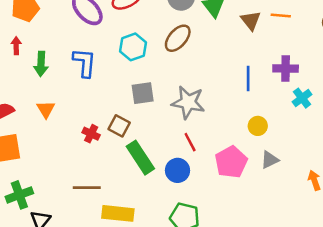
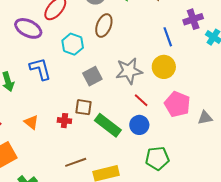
orange triangle: (46, 109) -> (31, 122), moved
yellow circle: (258, 126) -> (164, 67), moved, size x1.5
gray triangle: (270, 160) -> (205, 118), moved, turned 35

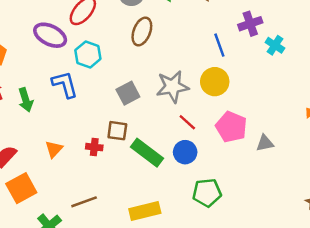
cyan hexagon: (73, 44) -> (88, 54), moved
orange triangle: (31, 122) -> (54, 149), turned 35
brown line: (76, 162) -> (84, 202), moved

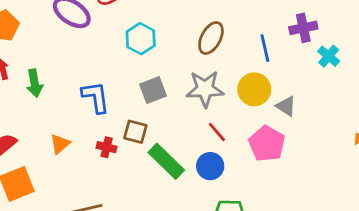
brown ellipse: (142, 31) -> (211, 38), moved
cyan hexagon: (88, 54) -> (141, 39), moved
blue L-shape: (65, 84) -> (96, 97), moved
gray triangle: (265, 143) -> (286, 106), moved, turned 36

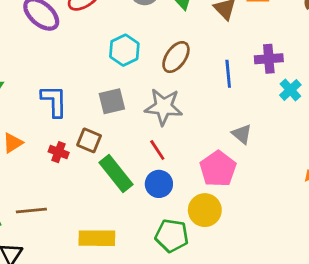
cyan hexagon: (141, 39) -> (124, 50), moved
yellow circle: (254, 89) -> (205, 210), moved
red line: (217, 132) -> (157, 150), moved

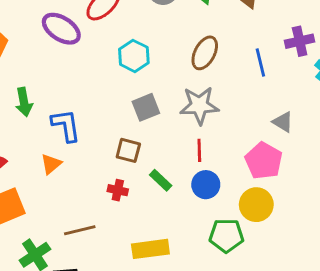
cyan hexagon: (124, 50) -> (134, 56), moved
blue L-shape: (54, 101) -> (66, 125), moved
red line: (157, 150) -> (199, 150), turned 40
red cross: (59, 152) -> (118, 190), moved
green rectangle: (116, 173) -> (161, 180), size x0.6

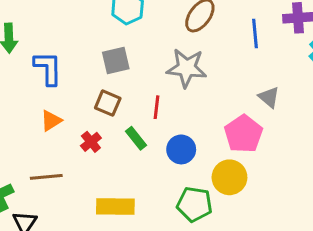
gray square: (146, 107) -> (116, 61), moved
red line: (199, 150) -> (156, 107), moved
orange triangle: (51, 164) -> (51, 121), moved
red cross: (118, 190) -> (91, 142), turned 30

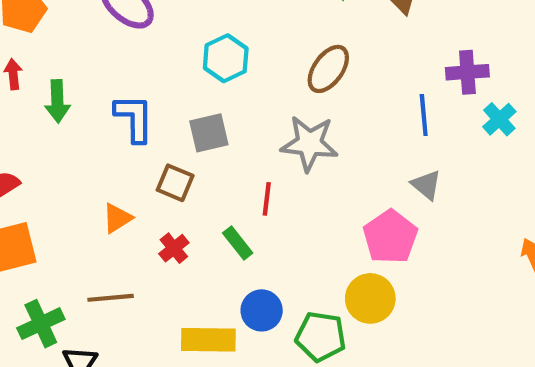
blue line: (255, 34) -> (424, 115), moved
blue L-shape: (48, 68) -> (134, 118), moved
brown square: (108, 103) -> (175, 183), moved
blue circle: (181, 149) -> (262, 310), moved

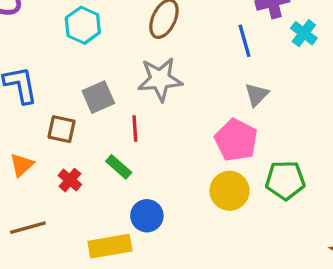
gray square: (209, 133) -> (98, 97), moved
gray triangle: (426, 185) -> (257, 95), turned 45
green pentagon: (321, 337) -> (285, 180), moved

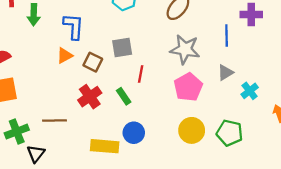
cyan cross: (304, 33) -> (250, 91), moved
gray star: (160, 79) -> (185, 49), moved
pink pentagon: (236, 140) -> (188, 87), moved
orange triangle: (22, 165) -> (65, 55), moved
red cross: (70, 180) -> (90, 97), size x1.5

